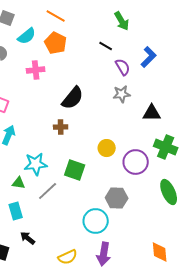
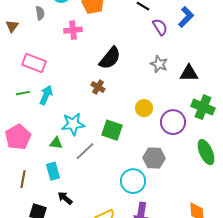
gray star: (122, 94) -> (159, 64), moved, turned 30
brown cross: (61, 127) -> (98, 87), turned 32

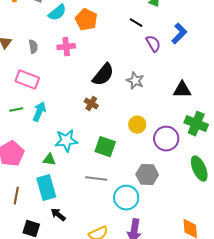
gray semicircle: (40, 13) -> (33, 47), moved
gray star: (159, 64) -> (135, 81), moved
gray line: (85, 151) -> (96, 179), moved, turned 50
cyan rectangle: (53, 171) -> (46, 188), size x1.4

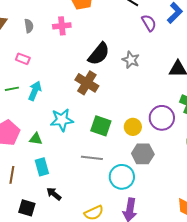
pink rectangle: (27, 80) -> (23, 59), size x0.6
brown cross: (91, 104) -> (87, 83), size x1.6
yellow circle: (137, 125) -> (133, 127), moved
green triangle: (49, 160) -> (36, 139), moved
cyan rectangle: (46, 188) -> (42, 167), size x0.7

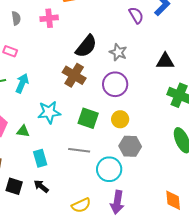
purple circle: (162, 118) -> (115, 84), moved
cyan rectangle: (42, 167) -> (40, 158), moved
black square: (27, 208) -> (14, 186), moved

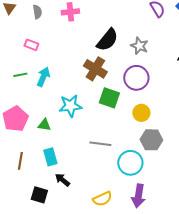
green square: (88, 118) -> (109, 98), moved
cyan rectangle: (40, 158) -> (50, 157), moved
black square: (14, 186) -> (39, 195), moved

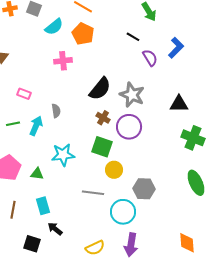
gray semicircle: (37, 12) -> (56, 111), moved
gray star: (139, 46) -> (132, 95), size x1.4
brown cross: (95, 69) -> (103, 118), moved, size x0.6
yellow circle: (141, 113) -> (114, 170), moved

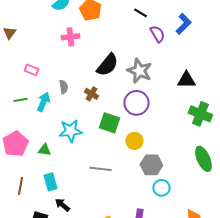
brown cross: (103, 118) -> (91, 94), moved
yellow circle: (114, 170) -> (134, 141), moved
cyan circle: (123, 212) -> (161, 188), moved, size x0.7

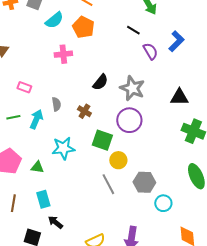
black semicircle: (107, 65) -> (100, 82), size x0.7
yellow circle: (134, 141) -> (118, 160), moved
gray line: (100, 169) -> (108, 184), moved, turned 55
cyan circle: (161, 188) -> (163, 203), moved

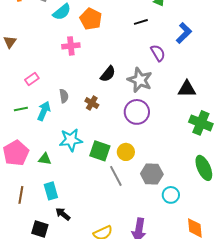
black line: (133, 30) -> (141, 22), turned -48
purple semicircle: (150, 51) -> (158, 53), moved
pink rectangle: (24, 87) -> (32, 79), turned -56
green square: (102, 140) -> (100, 151), moved

